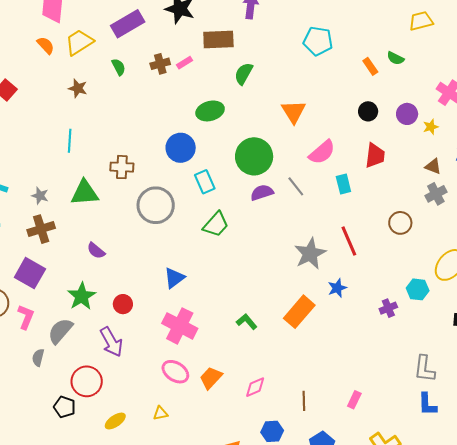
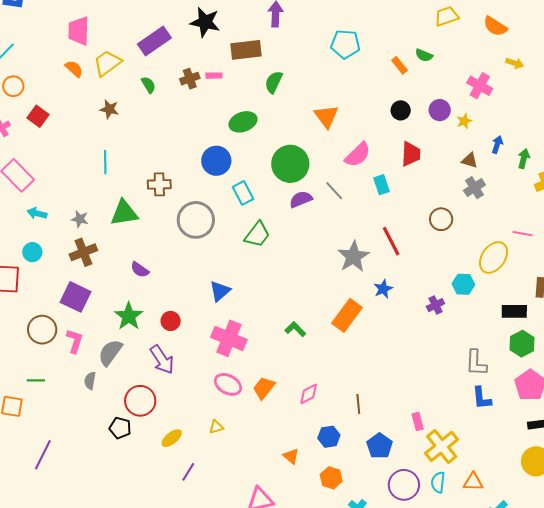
pink rectangle: (185, 63) -> (214, 76), turned 35
pink rectangle: (354, 400) -> (418, 421), moved, turned -36

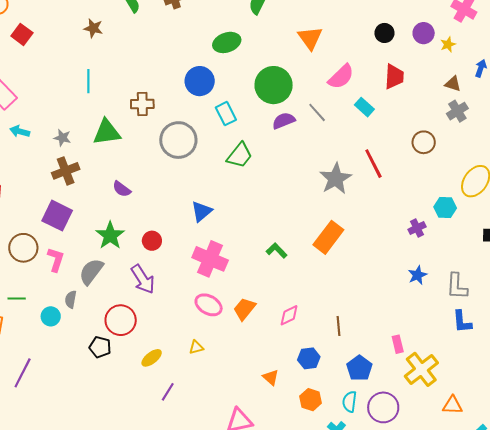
cyan rectangle: (381, 185) -> (364, 107), turned -30
cyan circle: (32, 252) -> (51, 316), moved
blue star: (383, 289) -> (417, 275), moved
cyan semicircle: (438, 482) -> (350, 402), moved

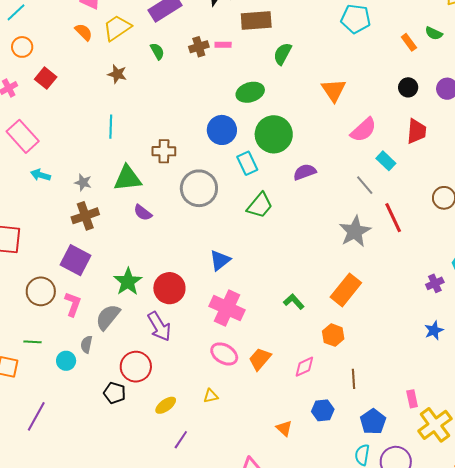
green circle: (274, 85) -> (274, 134), moved
gray line: (317, 112) -> (365, 185), moved
purple semicircle: (122, 189) -> (143, 213), moved
red circle: (152, 241) -> (169, 288), size x1.6
orange hexagon: (311, 400) -> (333, 335), moved

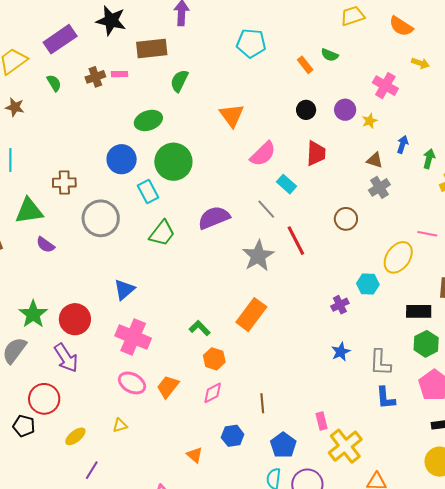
purple semicircle: (305, 172) -> (214, 218), moved, size x1.4
orange hexagon: (333, 335) -> (214, 359), moved

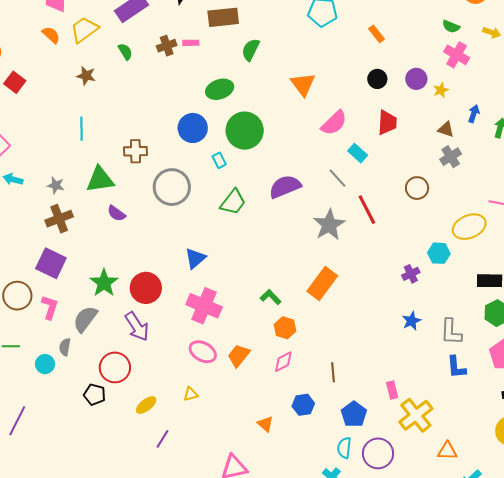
green semicircle: (330, 55) -> (451, 26), moved
cyan rectangle: (148, 192) -> (219, 160), size x0.7
yellow ellipse: (398, 257) -> (469, 227), turned 32

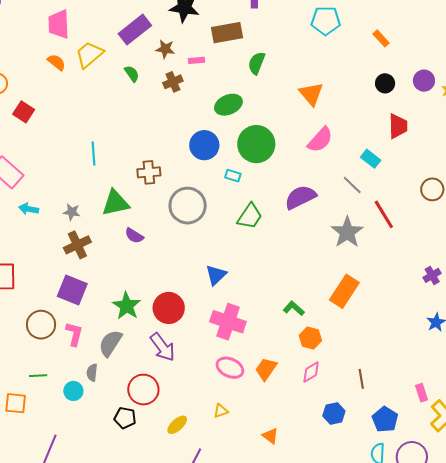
brown cross: (167, 46) -> (173, 82), moved
brown star: (86, 76) -> (165, 49), moved
pink semicircle: (334, 123) -> (320, 140), moved
cyan rectangle: (219, 160) -> (233, 176), turned -42
orange triangle: (265, 424) -> (270, 436), moved

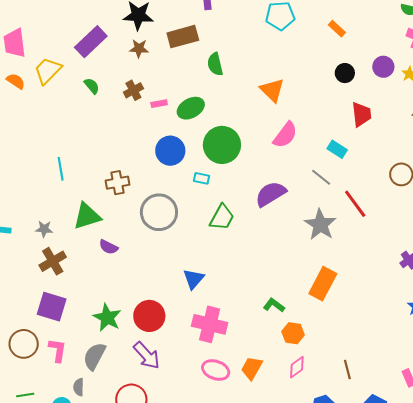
brown star: (165, 49) -> (139, 48), moved
pink rectangle: (197, 60) -> (159, 104), moved
green semicircle: (257, 63) -> (215, 64), turned -30

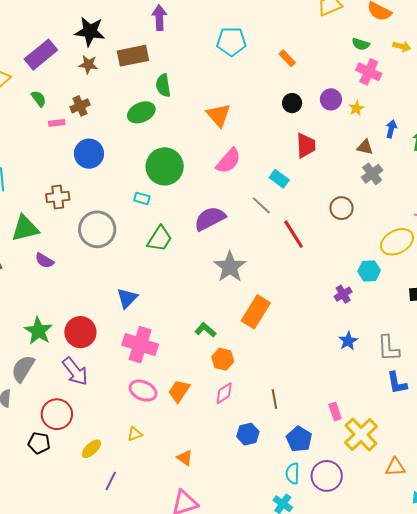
pink rectangle: (159, 104) -> (57, 123), moved
green ellipse: (191, 108) -> (141, 112), moved
blue circle: (170, 151) -> (89, 154), moved
gray star: (320, 225) -> (230, 267), moved

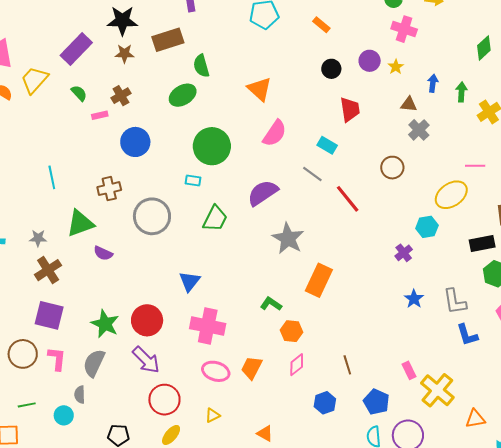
red circle: (57, 414) -> (164, 400), moved

